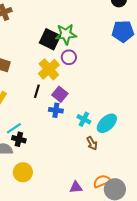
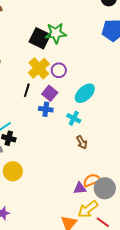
purple circle: (69, 57) -> (59, 70), moved
cyan ellipse: (107, 123) -> (85, 93), moved
purple triangle: (76, 187) -> (80, 188), moved

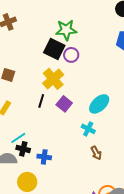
green star: (56, 33) -> (66, 30), moved
purple circle: (59, 70) -> (71, 55), moved
blue cross: (46, 109) -> (44, 157), moved

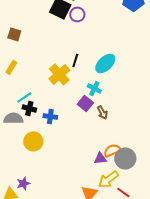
yellow cross: (53, 79) -> (59, 74), moved
black line: (41, 101) -> (75, 60), moved
purple square: (64, 104) -> (85, 103), moved

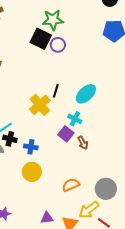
yellow circle: (33, 141) -> (32, 172), moved
orange semicircle: (112, 150) -> (71, 185), moved
purple triangle: (100, 158) -> (47, 218), moved

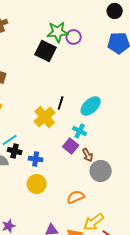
purple circle: (58, 45) -> (74, 37), moved
gray circle: (106, 189) -> (101, 171), moved

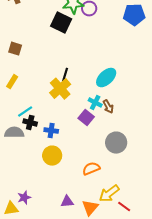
black line: (61, 103) -> (65, 75), moved
brown arrow: (88, 155) -> (108, 107), moved

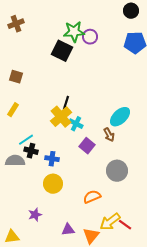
cyan ellipse: (106, 78) -> (120, 117), moved
cyan cross: (95, 103) -> (76, 124), moved
purple star: (24, 198) -> (35, 215), moved
red line: (124, 207) -> (125, 225), moved

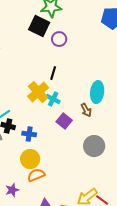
purple circle: (90, 37) -> (59, 39), moved
black line: (66, 103) -> (53, 73), moved
cyan ellipse: (120, 117) -> (97, 92), turned -40
orange semicircle: (92, 197) -> (36, 175), moved

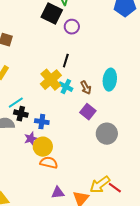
brown arrow: (86, 110) -> (86, 88), moved
purple square: (64, 121) -> (88, 112), moved
orange semicircle: (36, 175) -> (49, 163), turned 36
purple star: (12, 190) -> (31, 139), moved

